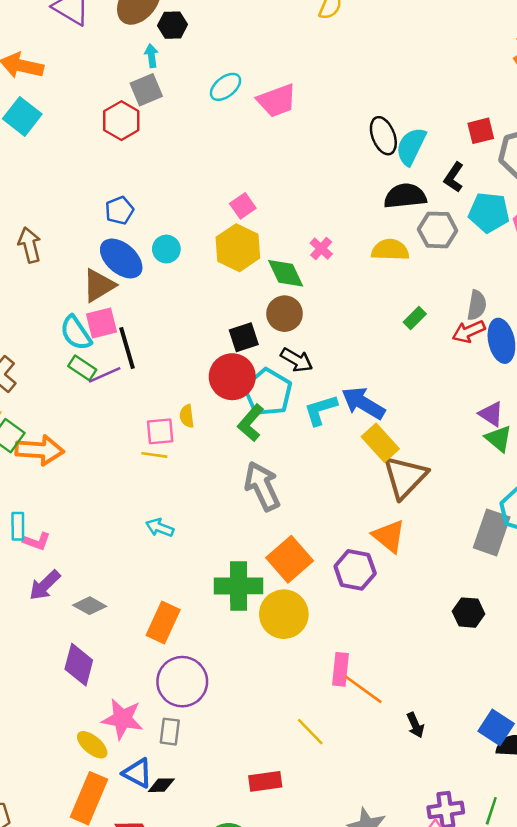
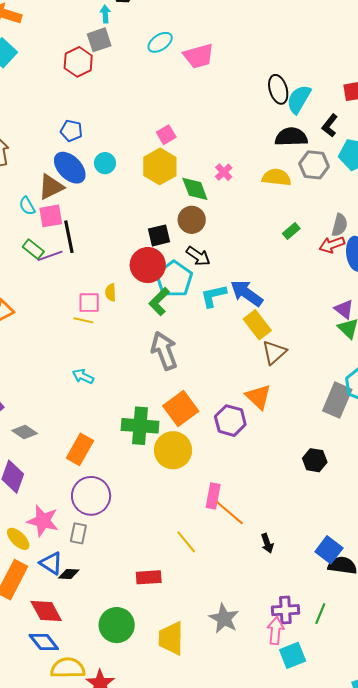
blue pentagon: (119, 210) -> (71, 131), turned 30
cyan semicircle: (76, 333) -> (27, 206), moved, size x0.7
brown triangle: (405, 477) -> (274, 352), size x0.7

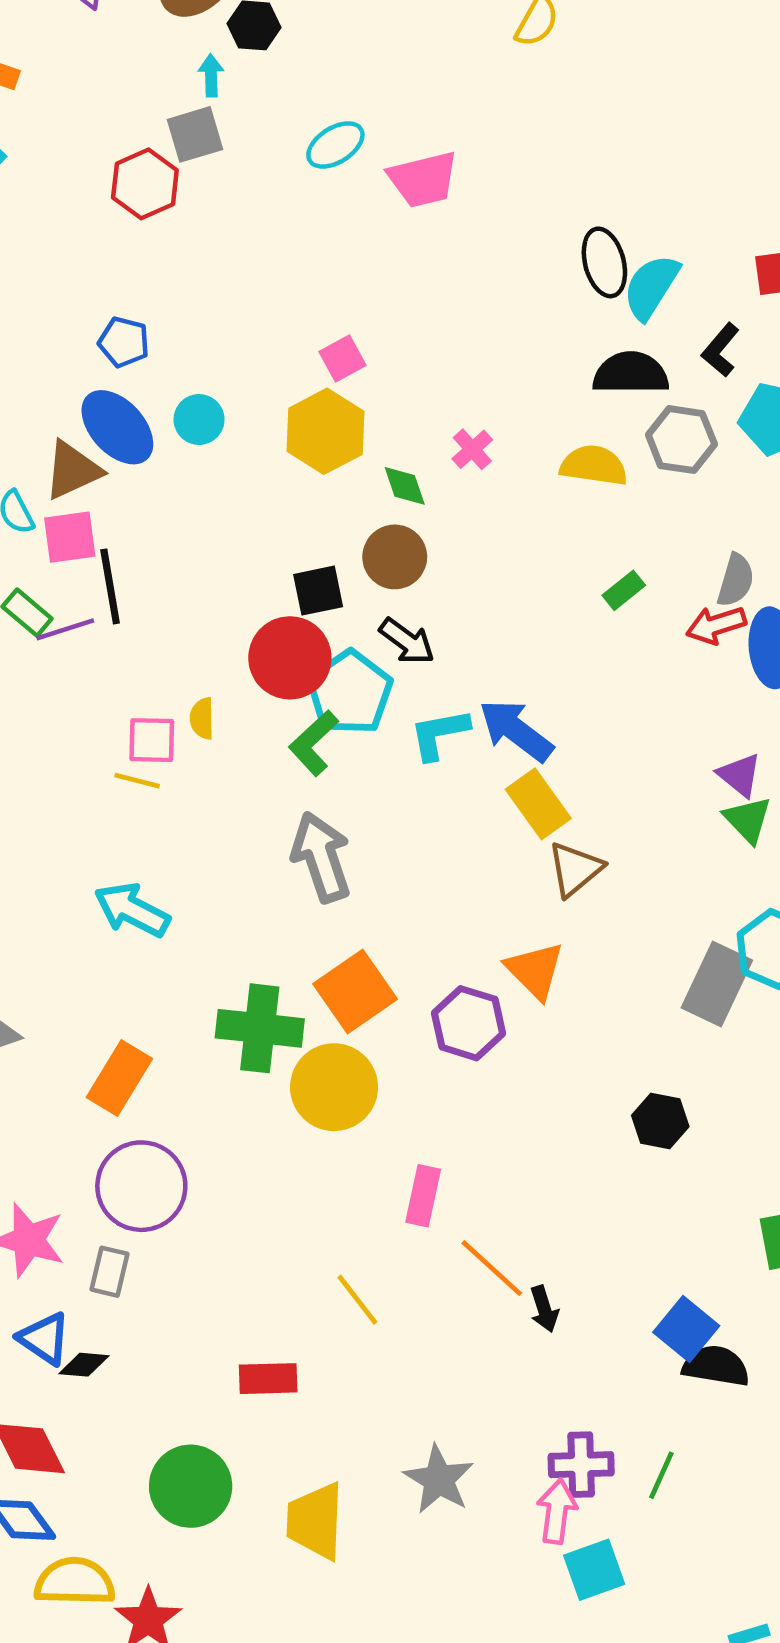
green diamond: (195, 189) -> (405, 486), size x0.7
cyan arrow: (83, 376) -> (132, 910), size x1.5
orange line: (229, 513) -> (492, 1268), moved

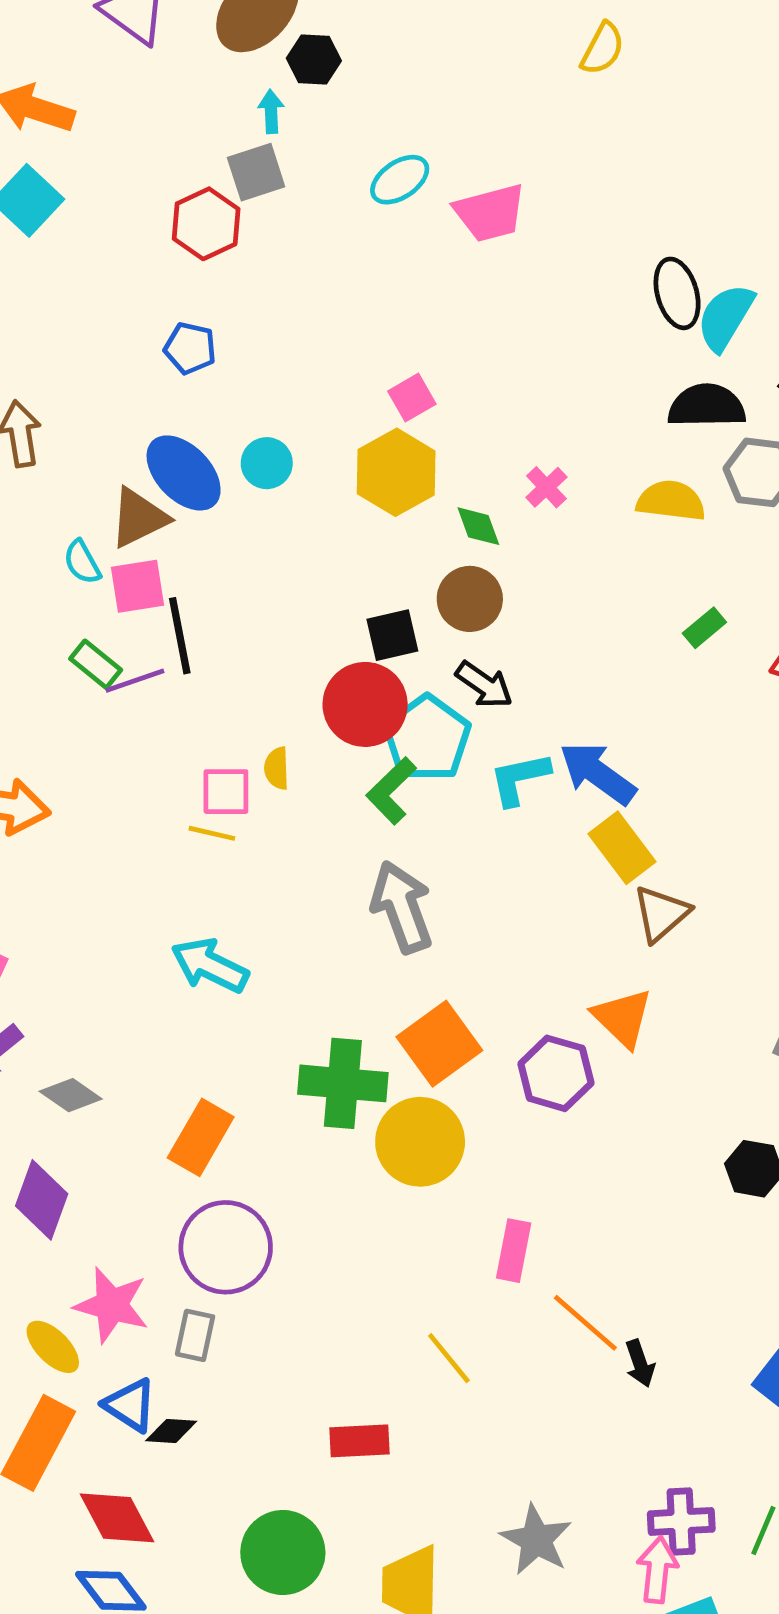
blue pentagon: (124, 342) -> (190, 348), moved

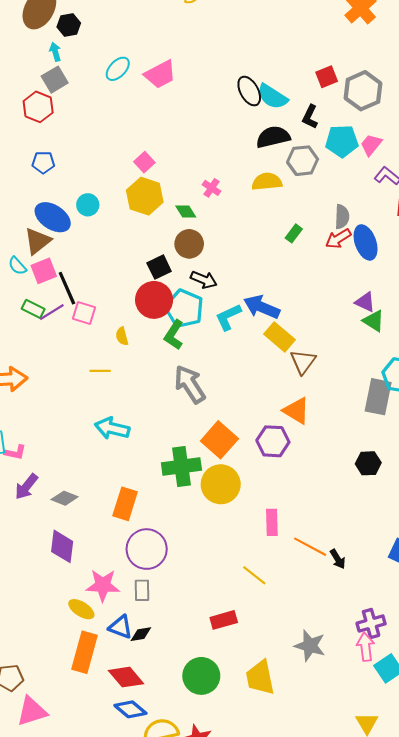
cyan semicircle: (725, 317) -> (273, 97), turned -76
pink square: (226, 792) -> (84, 313), moved, turned 30

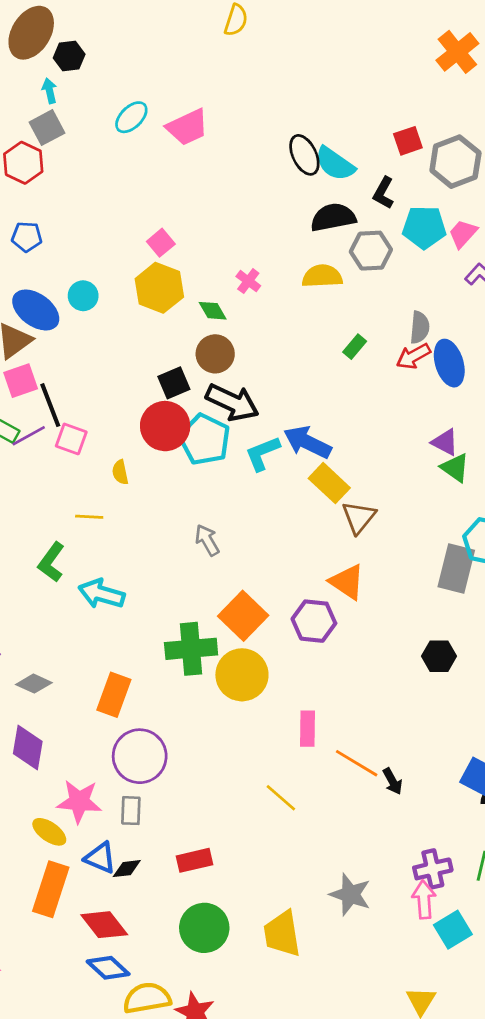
black arrow: (204, 280) -> (232, 402), size x1.5
green L-shape: (174, 335) -> (51, 562), moved
gray arrow: (190, 384) -> (207, 540), size x0.6
red rectangle: (224, 620) -> (195, 860), moved

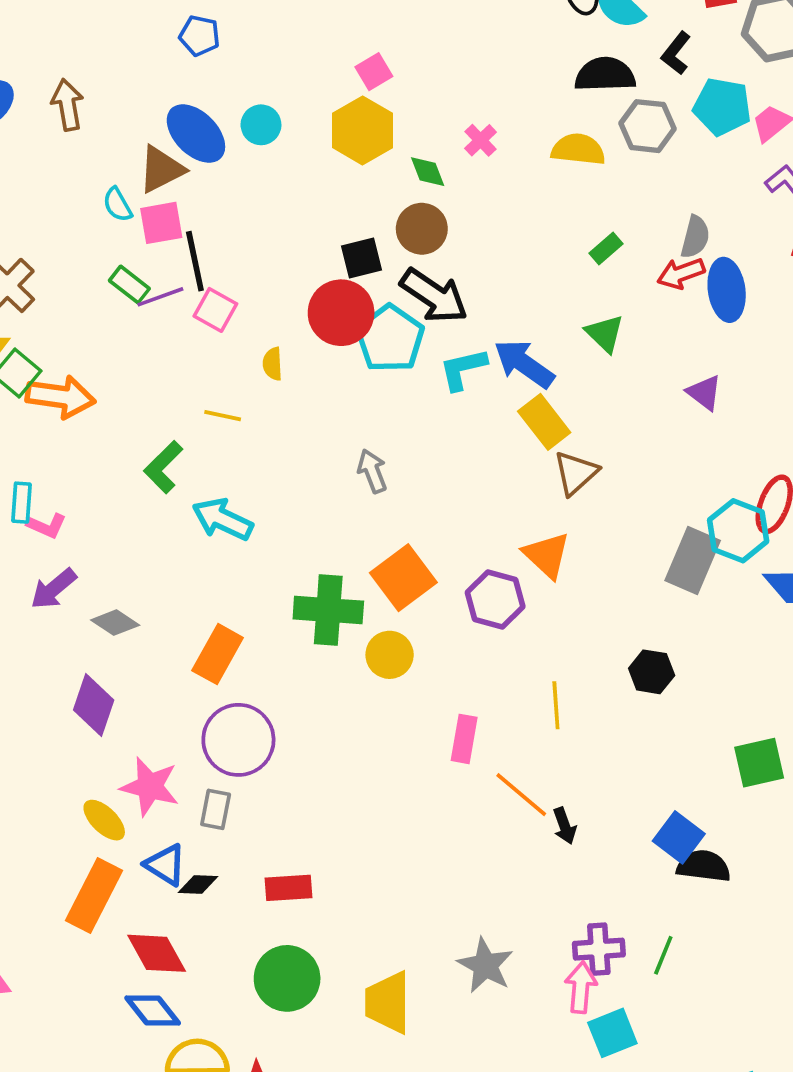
green triangle: (455, 468) -> (605, 333), moved
yellow circle: (242, 675) -> (390, 655), size x0.7
yellow line: (281, 798) -> (556, 705), moved, turned 36

